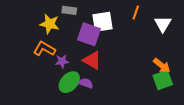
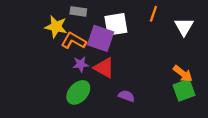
orange L-shape: (44, 49) -> (74, 41), moved
purple star: (62, 61) -> (81, 64), moved
purple semicircle: (86, 83) -> (126, 96), moved

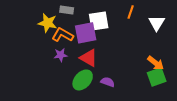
purple square: (101, 38) -> (86, 33), turned -30
purple star: (81, 64) -> (61, 55), moved
green ellipse: (78, 92) -> (83, 80), moved

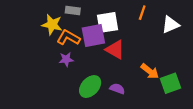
white triangle: (157, 23) -> (170, 25), turned 36
red triangle: (89, 58) -> (115, 50), moved
orange arrow: (156, 63) -> (150, 71), moved

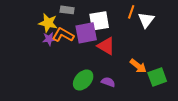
white triangle: (170, 25) -> (146, 20), moved, turned -30
purple star: (66, 59) -> (49, 39), moved

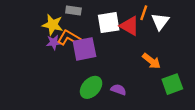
purple square: (86, 33) -> (84, 49), moved
red triangle: (106, 46) -> (129, 26), moved
orange arrow: (138, 66) -> (151, 61), moved

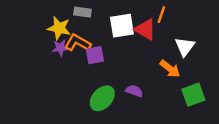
white triangle: (160, 21) -> (185, 47), moved
purple square: (84, 49) -> (95, 55), size x0.7
purple semicircle: (118, 90) -> (134, 91), moved

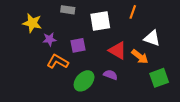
yellow star: (59, 28) -> (32, 23), moved
red triangle: (145, 29) -> (118, 50), moved
orange L-shape: (78, 43) -> (58, 62), moved
white triangle: (185, 47) -> (152, 38), turned -48

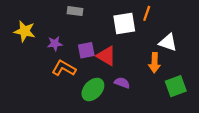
white square: (100, 21) -> (124, 23), moved
yellow star: (32, 23) -> (25, 31), moved
red triangle: (118, 50) -> (106, 56), moved
orange arrow: (140, 57) -> (154, 63), turned 54

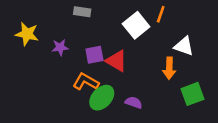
white square: (124, 23) -> (136, 25), turned -30
orange L-shape: (64, 68) -> (86, 82), moved
purple semicircle: (122, 83) -> (134, 103), moved

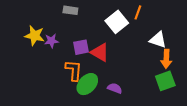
yellow star: (27, 34) -> (35, 36), moved
orange arrow: (169, 68) -> (166, 59), moved
orange L-shape: (86, 82) -> (74, 70), turned 65

